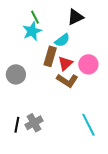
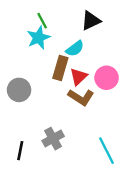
gray cross: (34, 123) -> (53, 139), moved

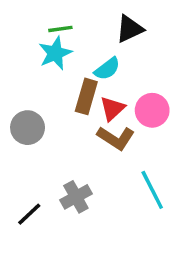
green line: (42, 21) -> (60, 29), turned -70
black line: (20, 151) -> (29, 214), turned 36
cyan line: (107, 151) -> (152, 190), moved

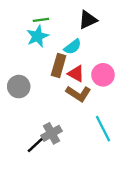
red triangle: (112, 109) -> (76, 74), turned -48
black line: (29, 214) -> (35, 145), moved

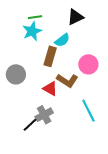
red triangle: (76, 74) -> (50, 89), moved

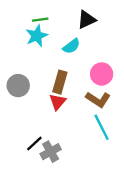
brown rectangle: (50, 56) -> (60, 82), moved
brown L-shape: (67, 80) -> (98, 99), moved
red triangle: (50, 89) -> (58, 102), turned 42
gray cross: (44, 115) -> (51, 152), moved

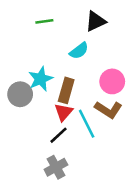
cyan star: (37, 36) -> (41, 79), moved
cyan line: (102, 127) -> (87, 124), moved
black line: (34, 143) -> (58, 135), moved

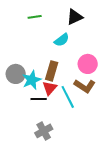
cyan star: (41, 79) -> (32, 80), moved
black line: (58, 135) -> (39, 99), moved, turned 42

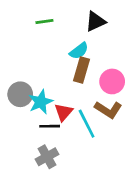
brown rectangle: (52, 71) -> (81, 70), moved
gray cross: (44, 131) -> (47, 157), moved

